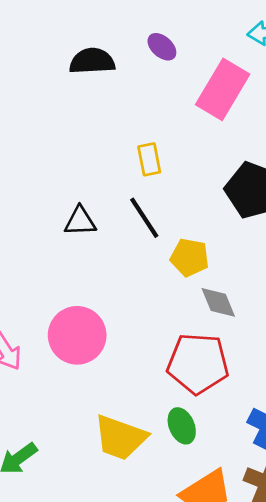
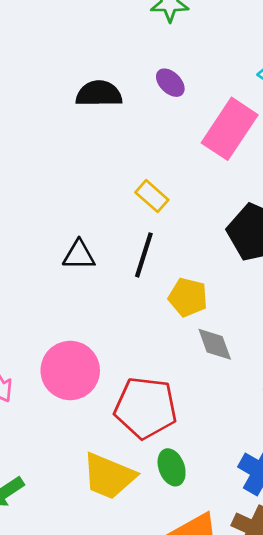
yellow rectangle: (149, 159) -> (152, 196), turned -40
black line: (144, 218) -> (144, 255), turned 48
red pentagon: (198, 363) -> (146, 408), moved

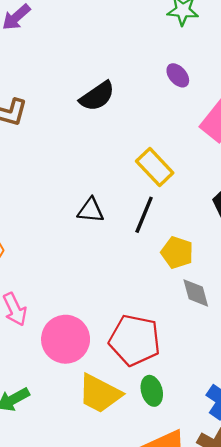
black semicircle: (99, 94) -> (97, 96), moved, turned 141
yellow rectangle: (152, 196) -> (155, 167), size x1.4
pink circle: (70, 370) -> (66, 339), moved

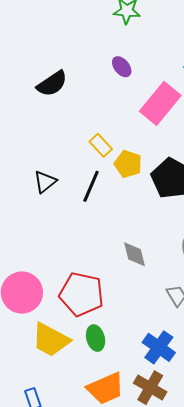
yellow rectangle: (155, 167) -> (101, 145), size x0.7
black triangle: (91, 210) -> (45, 182), turned -45
yellow pentagon: (177, 253) -> (128, 164), moved

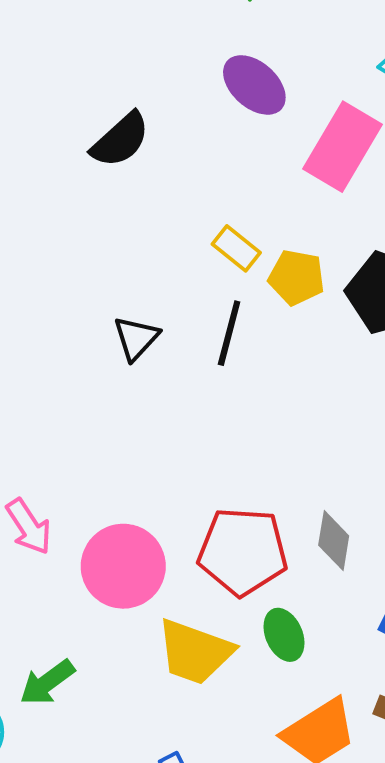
purple ellipse: (122, 67) -> (254, 85), size x1.5
gray diamond: (135, 254) -> (334, 540), moved, turned 32

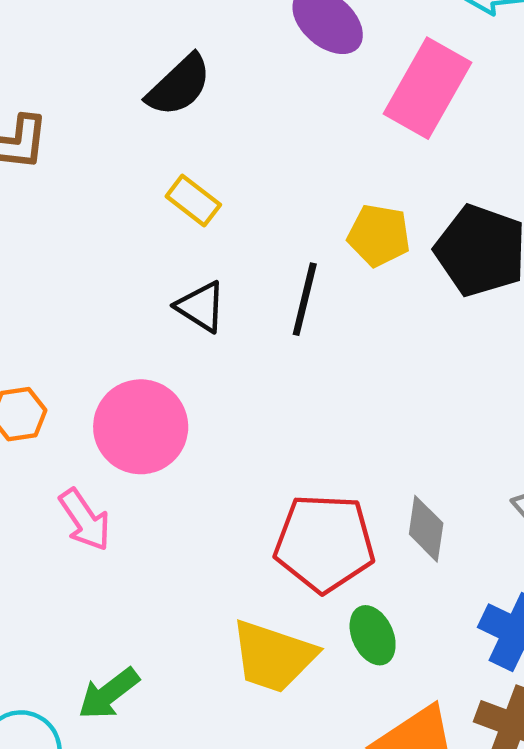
yellow rectangle: (236, 248) -> (193, 200), moved
black triangle: (136, 338) -> (201, 307), turned -39
pink circle: (123, 566) -> (141, 427), moved

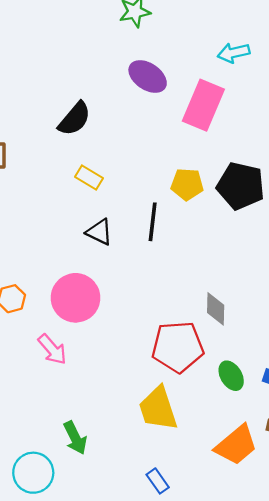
gray diamond: (426, 529) -> (216, 309), moved
green ellipse: (373, 635) -> (231, 376), moved
yellow trapezoid: (273, 656) -> (158, 409), turned 60
green arrow: (109, 694) -> (75, 438), turned -72

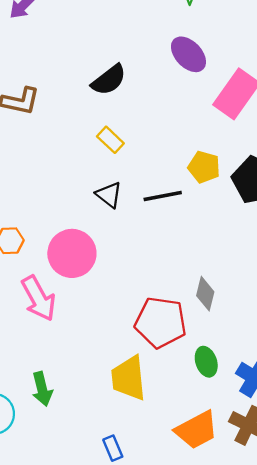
black line: (153, 222) -> (163, 196), turned 60
pink arrow: (52, 349) -> (39, 298), size x1.4

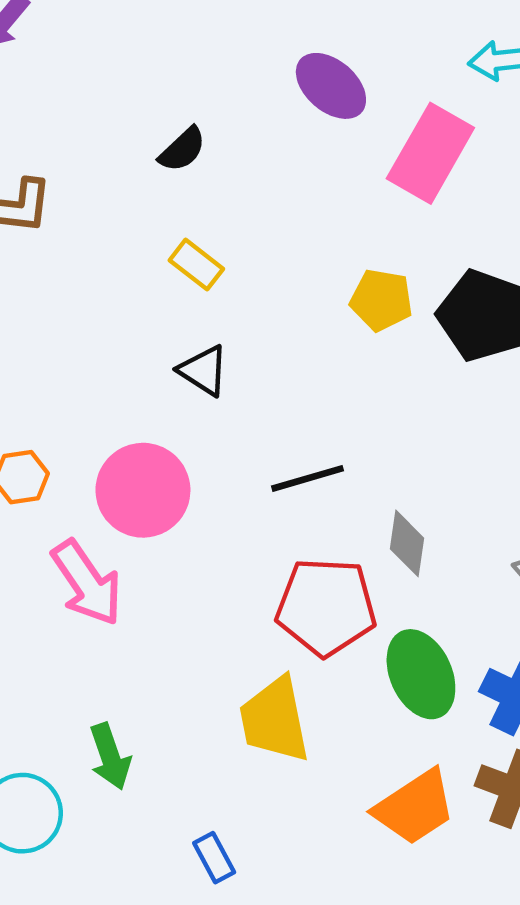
black semicircle: (109, 80) -> (182, 150), size x0.7
black line: (163, 196) -> (308, 478), moved
green ellipse: (206, 362) -> (421, 674), size x1.5
blue rectangle: (113, 448) -> (214, 858), moved

